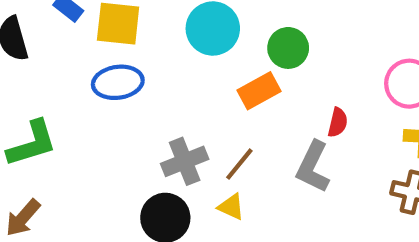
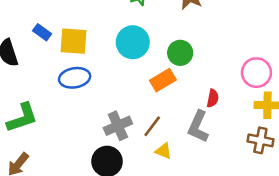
yellow triangle: (231, 207) -> (163, 151), moved

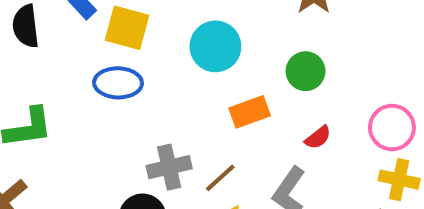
green circle: (180, 53) -> (306, 71), moved
red semicircle: (213, 98) -> (318, 137), moved, turned 30

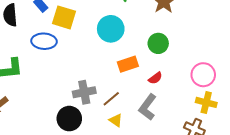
blue ellipse: (118, 83) -> (44, 41), moved
red semicircle: (318, 137) -> (155, 78), moved

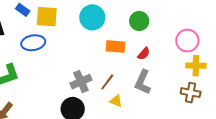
orange rectangle: (128, 64) -> (115, 46), turned 36

